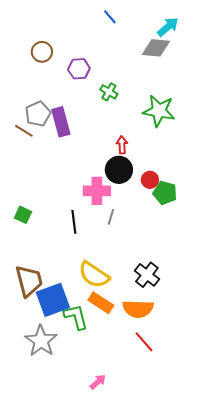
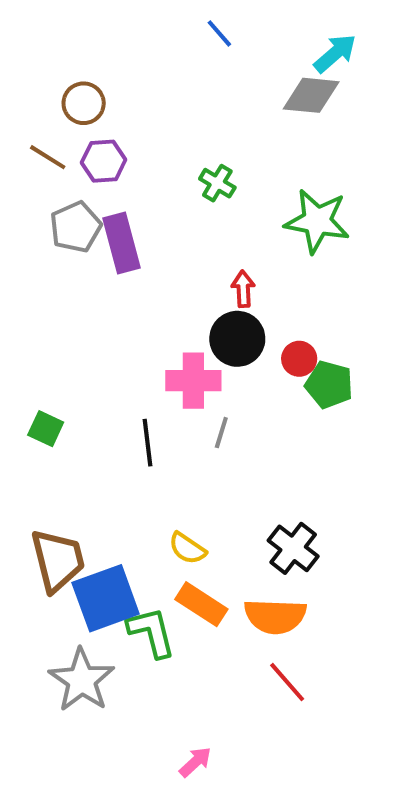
purple hexagon: (79, 69) -> (104, 161), moved
brown line: (24, 131) -> (48, 157), moved
yellow semicircle: (94, 275) -> (187, 548), size x0.6

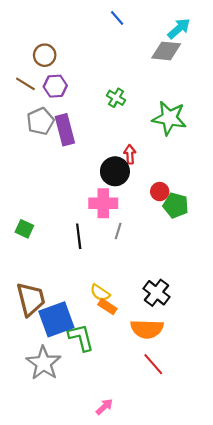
black circle: (237, 339) -> (115, 171), moved
orange rectangle: (201, 604) -> (107, 307), moved, size x0.7

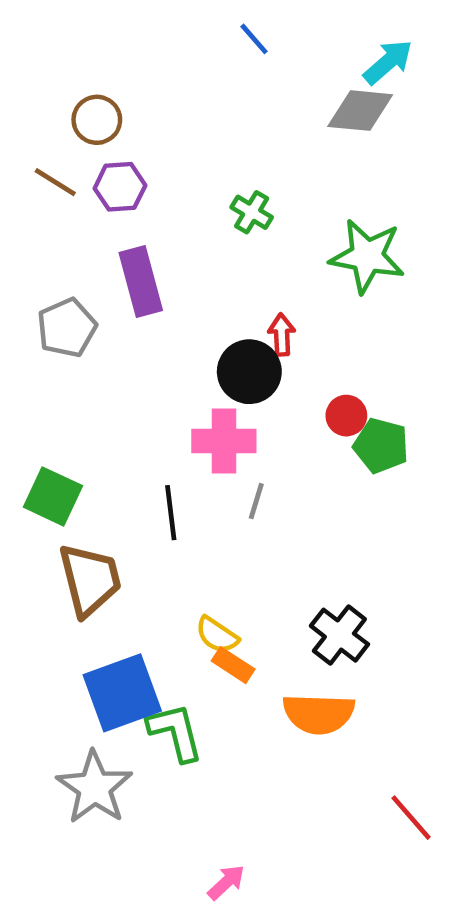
gray pentagon: (40, 121) -> (67, 328), moved
green square: (24, 229) -> (53, 496), size x1.4
brown trapezoid: (31, 299) -> (90, 580), moved
red line: (153, 364) -> (411, 818), moved

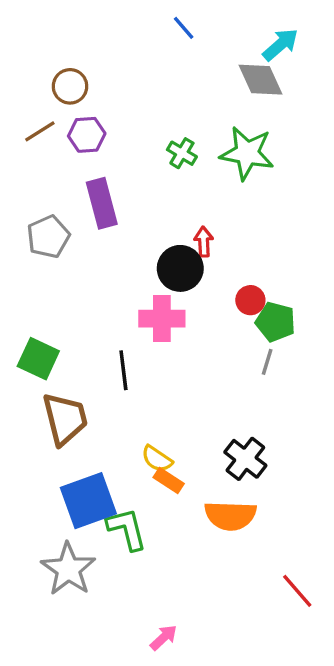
gray diamond: (360, 111) -> (260, 80), turned 60
brown line: (55, 182) -> (40, 131), turned -64
green star: (367, 256) -> (247, 153), moved
gray line: (256, 501) -> (267, 362), moved

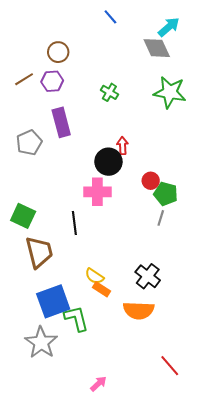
brown circle: (70, 86) -> (58, 52), moved
green star: (247, 153) -> (170, 92), moved
red line: (297, 591) -> (170, 366), moved

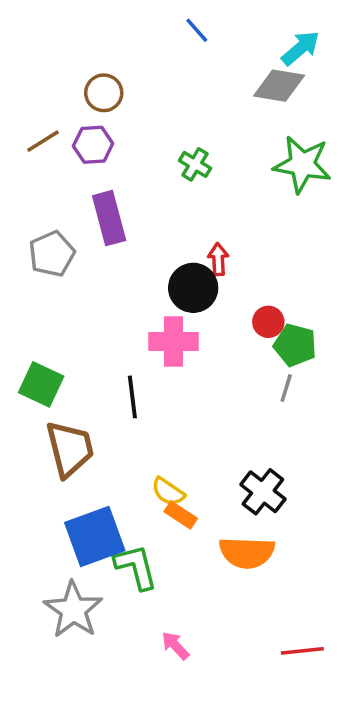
gray diamond: (157, 48) -> (279, 86), turned -56
red line: (170, 366) -> (302, 651), turned -55
pink arrow: (98, 384) -> (175, 646), moved, turned -90

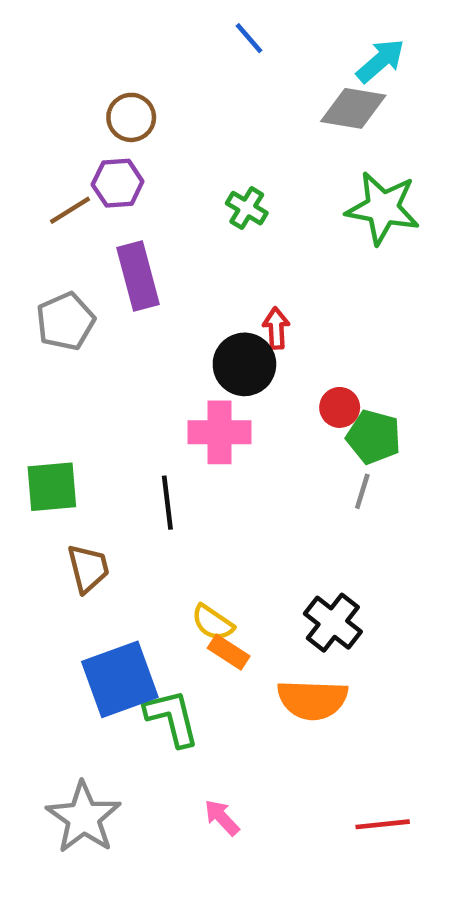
brown line: (43, 141) -> (70, 210), moved
green square: (41, 384) -> (52, 487), turned -30
brown trapezoid: (70, 449) -> (88, 568), size x0.7
gray star: (73, 610) -> (84, 818), moved

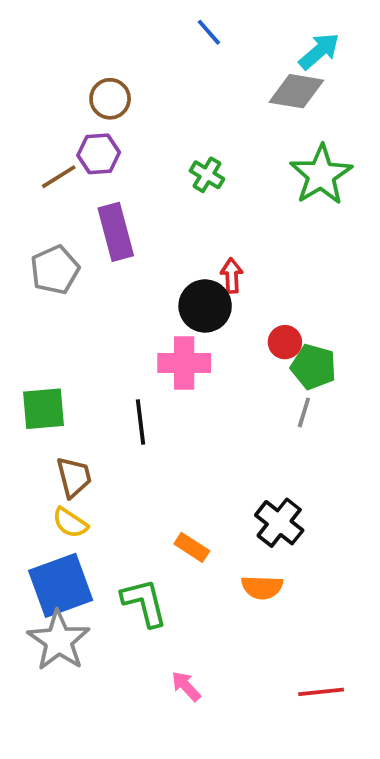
green star: (383, 208) -> (321, 175), turned 30
yellow semicircle: (213, 623) -> (70, 523), moved
blue square: (120, 679) -> (61, 585), moved
orange semicircle: (312, 700) -> (262, 587), size x0.7
gray star: (84, 818) -> (59, 641), moved

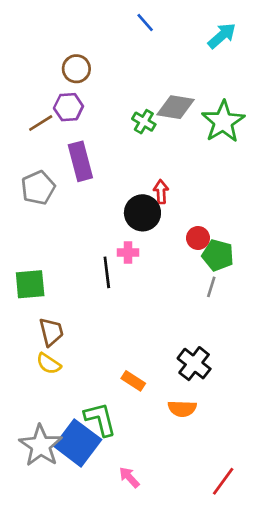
gray diamond: (296, 91) -> (176, 107), moved
pink cross: (184, 363) -> (128, 253), size x0.6
black line: (140, 422) -> (107, 272), moved
blue square: (61, 585) -> (78, 443), moved, turned -33
red line: (321, 692) -> (223, 481), turned -48

